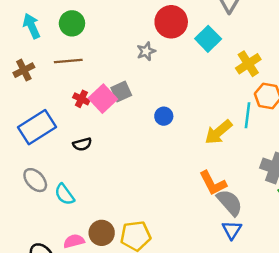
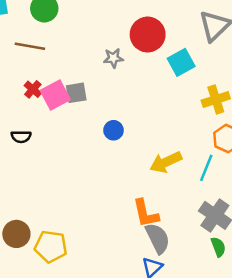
cyan line: (247, 115) -> (206, 168), moved

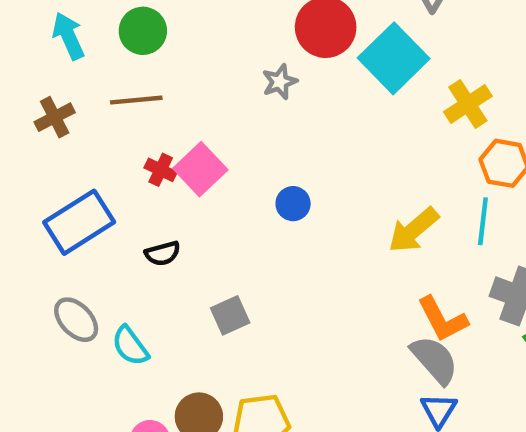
cyan square: (181, 62) -> (394, 58), size x1.4
gray square: (76, 93) -> (230, 315), moved
blue circle: (114, 130) -> (293, 204), moved
orange L-shape: (146, 213) -> (442, 319), moved

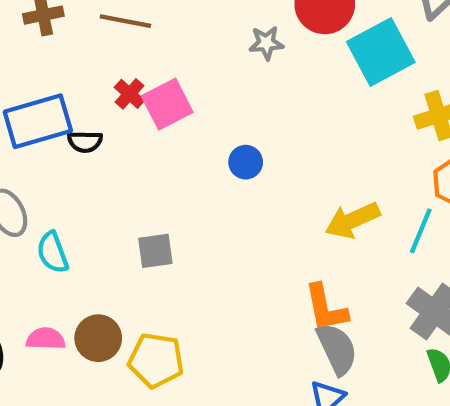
black semicircle: (163, 253) -> (85, 142), moved
orange L-shape: (442, 319) -> (326, 308), moved

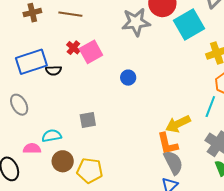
gray star: (266, 43) -> (136, 22), size x1.8
yellow arrow: (352, 220) -> (178, 124), moved
cyan semicircle: (52, 252) -> (52, 136), moved, turned 102
pink semicircle: (46, 339) -> (32, 148), moved

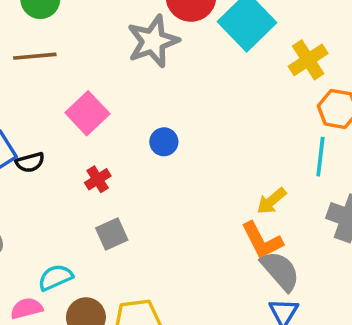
red cross: (73, 48) -> (98, 179), moved, turned 32
yellow arrow: (178, 124) -> (271, 201), size x0.7

